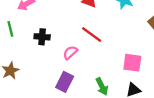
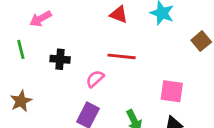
red line: (92, 35) -> (122, 56), turned -30

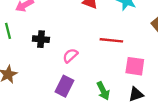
red line: (122, 56) -> (111, 40), moved

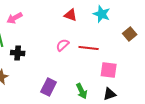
black cross: (41, 39) -> (18, 53), moved
pink semicircle: (70, 56) -> (63, 45), moved

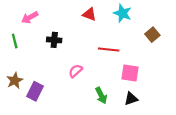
pink semicircle: (63, 45) -> (76, 71), moved
black cross: (18, 53) -> (54, 40), moved
purple rectangle: (49, 87) -> (35, 91), moved

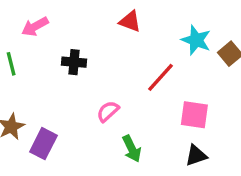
cyan star: (123, 13) -> (196, 40), moved
red line: (109, 50) -> (161, 77), turned -54
green arrow: (101, 95) -> (132, 149), moved

